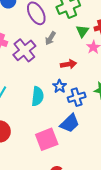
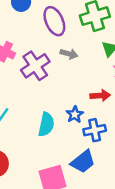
gray arrow: (50, 38) -> (69, 54), turned -112
red arrow: (68, 64) -> (100, 96), moved

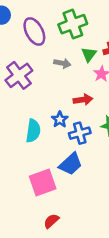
gray arrow: (69, 54) -> (62, 63), moved

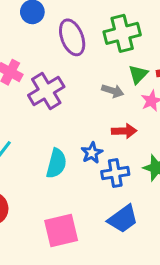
gray arrow: (62, 63) -> (113, 91), moved
blue trapezoid: (71, 164) -> (123, 219), moved

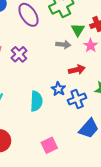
purple cross: (46, 91) -> (19, 54), size x0.7
pink square: (61, 230) -> (49, 145), size x0.7

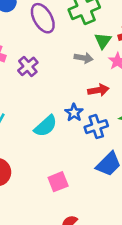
cyan semicircle: (36, 101) -> (46, 126), turned 42

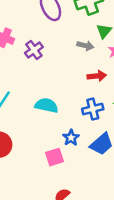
blue star: (74, 113) -> (71, 138), moved
cyan semicircle: (46, 126) -> (46, 105), turned -130

